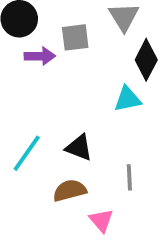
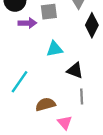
cyan triangle: (127, 99) -> (55, 49), moved
black triangle: (79, 148) -> (75, 70), moved

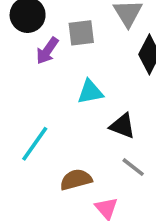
purple arrow: (27, 23) -> (47, 51), turned 126
gray line: (82, 96) -> (133, 167), turned -49

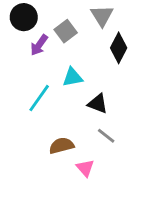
gray square: (81, 33) -> (66, 31), turned -30
cyan line: (35, 144) -> (39, 98), moved

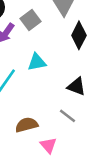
black triangle: (98, 104) -> (76, 86), moved

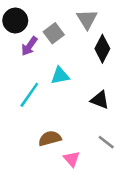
gray line: (67, 116) -> (106, 142), moved

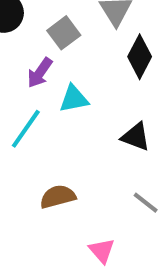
purple arrow: (29, 46) -> (40, 73), moved
pink triangle: (72, 159) -> (102, 251), moved

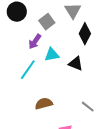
black triangle: (136, 137) -> (76, 64), moved

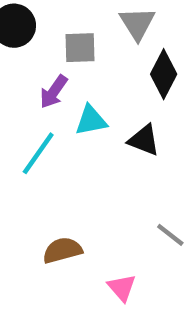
gray square: (47, 22) -> (80, 48), turned 35
brown semicircle: (44, 104) -> (62, 250), moved

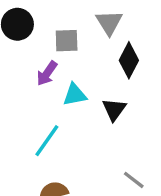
black triangle: (144, 140) -> (114, 109), turned 45
cyan line: (38, 153) -> (47, 141), moved

